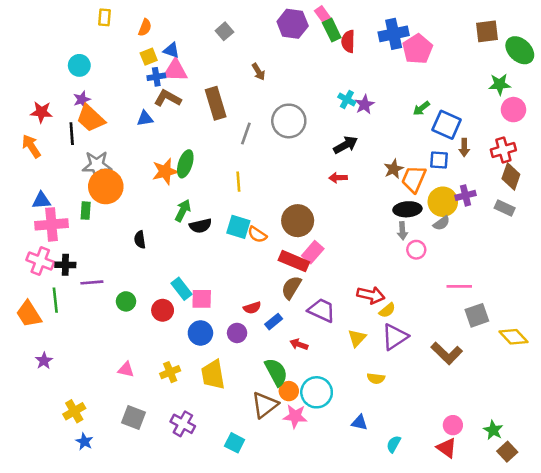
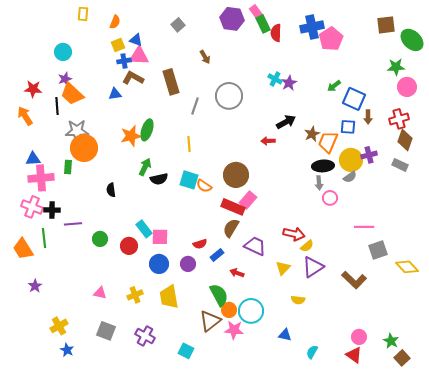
black arrow: (346, 145) -> (286, 122), moved

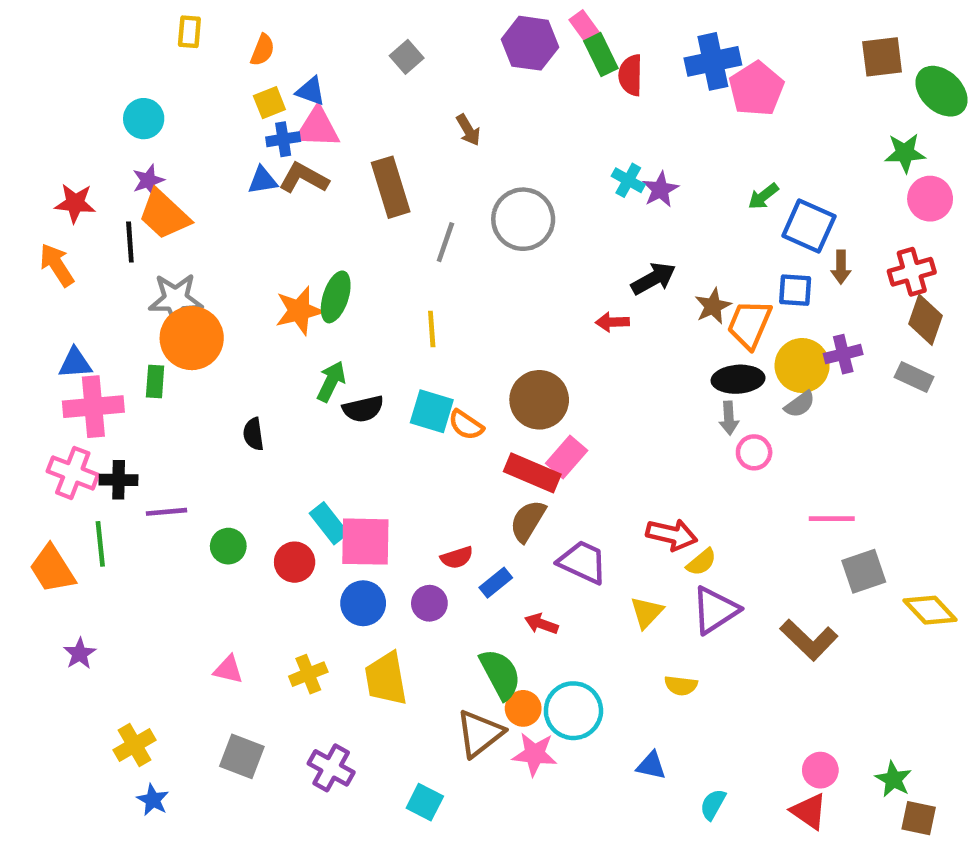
blue triangle: (115, 94) -> (263, 180), moved
pink square: (160, 237) -> (365, 542), size x1.4
brown square: (402, 358) -> (919, 818), turned -35

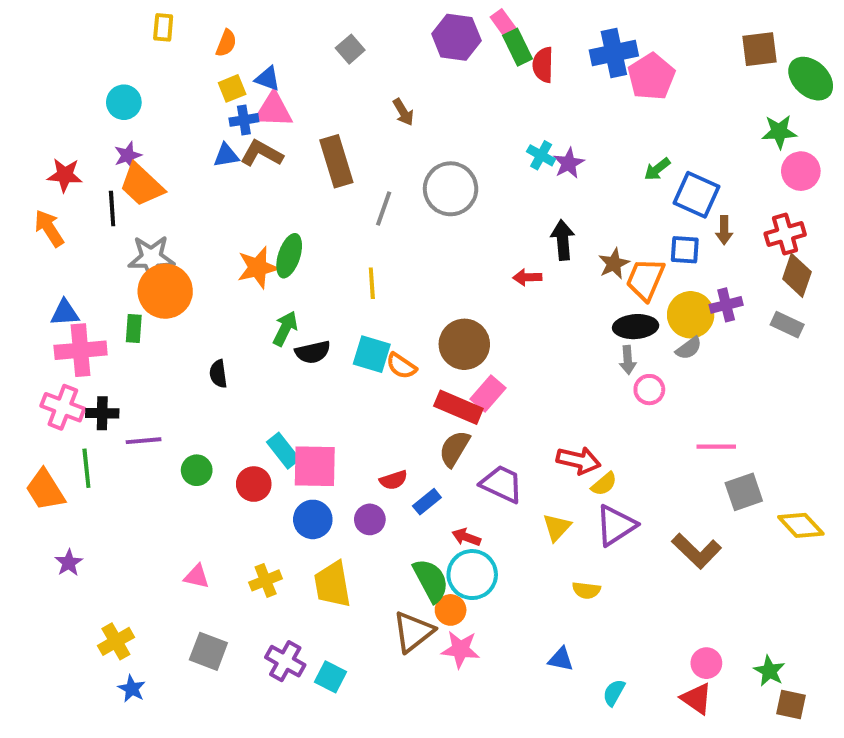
black arrow: (653, 279) -> (563, 240), turned -66
cyan circle: (573, 711) -> (472, 575), moved
cyan square: (425, 802) -> (330, 677), moved

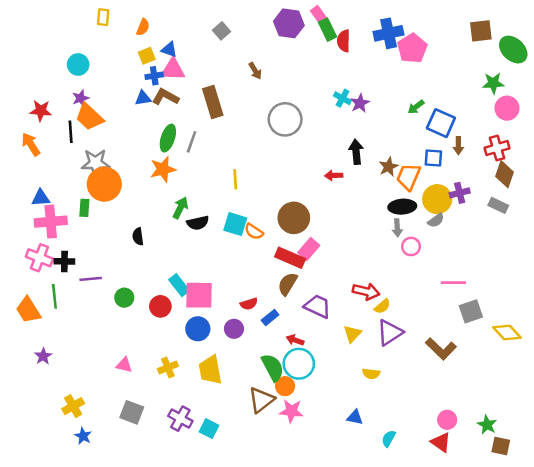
gray line: (384, 208) -> (192, 142), moved
green ellipse: (289, 256) -> (168, 138), moved

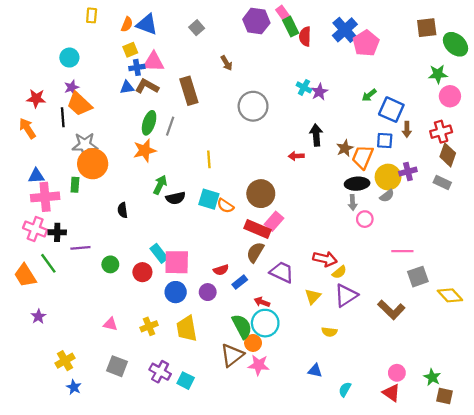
blue cross: (389, 33) -> (345, 30), turned -30
blue triangle: (169, 50) -> (147, 24), moved, size x1.5
green line: (54, 296) -> (48, 263), turned -30

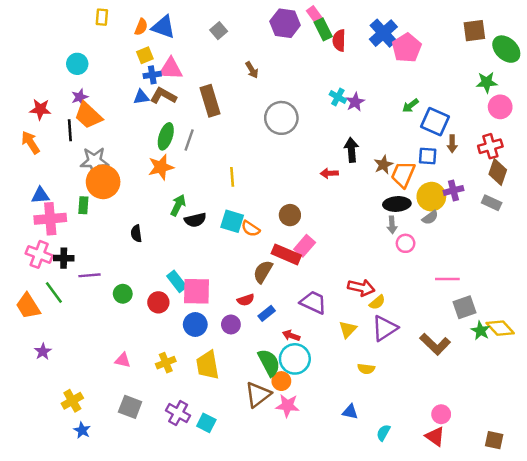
brown circle: (261, 194) -> (290, 215), size x0.7
brown semicircle: (255, 252) -> (263, 272), moved
green star: (432, 377) -> (481, 331), moved

